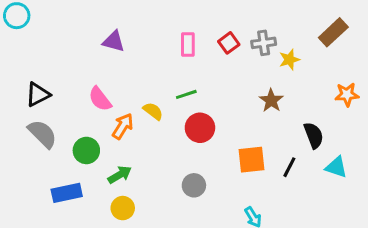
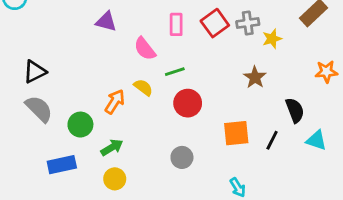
red square: (229, 43) -> (215, 23), size x1.4
pink semicircle: (100, 99) -> (145, 49), moved

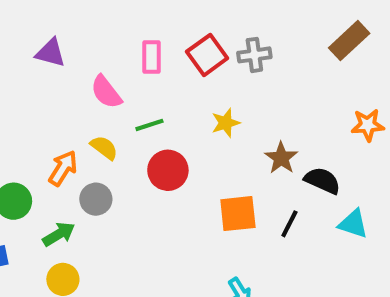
yellow star: (272, 39) -> (226, 123), moved
brown star: (255, 77) -> (281, 158), moved
black semicircle: (295, 110) -> (322, 181), turned -45
gray circle: (182, 157) -> (96, 199), moved

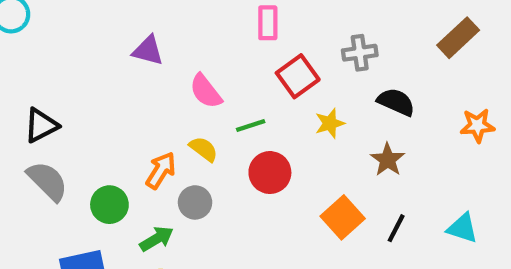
red square: (207, 55) -> (298, 76), moved
pink rectangle: (151, 57) -> (268, 23), moved
black semicircle: (322, 181) -> (396, 102), moved
orange square: (238, 214) -> (343, 217), turned -36

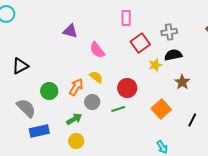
black semicircle: (396, 102) -> (173, 55), moved, turned -36
green line: (251, 125) -> (118, 109), moved
gray semicircle: (47, 181) -> (26, 108), moved
green circle: (109, 205) -> (49, 91), moved
black line: (396, 228) -> (192, 120), moved

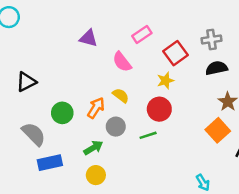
pink rectangle: (126, 18) -> (142, 34), moved, turned 56
yellow star: (155, 65) -> (166, 81), moved
orange square: (161, 109) -> (218, 130), moved

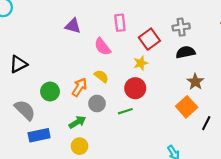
pink rectangle: (142, 34) -> (120, 23), turned -63

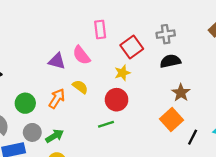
purple triangle: (73, 26) -> (57, 61), moved
gray circle: (97, 104) -> (32, 132), moved

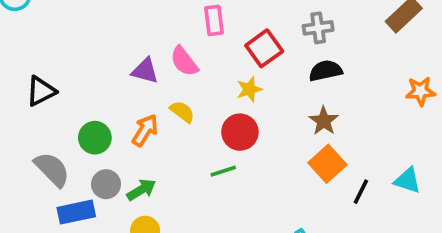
brown star: (181, 93) -> (324, 121), moved

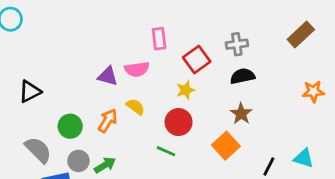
pink semicircle: (184, 61) -> (137, 69), turned -60
orange square: (327, 164) -> (226, 146), moved
green line: (223, 171) -> (166, 151), turned 42

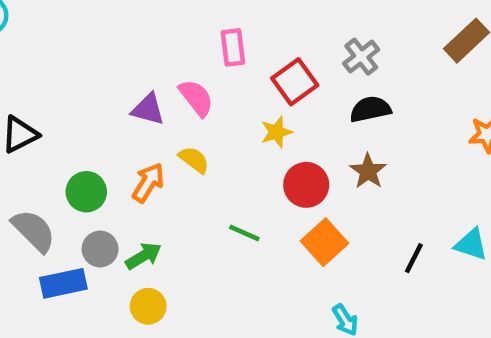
gray cross: (237, 44) -> (361, 57), turned -30
pink semicircle: (137, 69) -> (196, 98), turned -120
red circle: (179, 122) -> (306, 185), moved
orange square: (226, 146) -> (325, 242), moved

